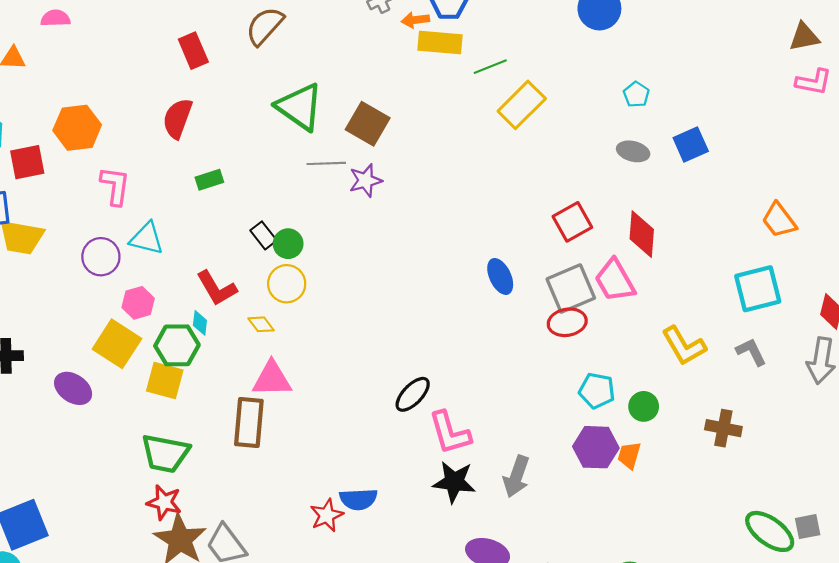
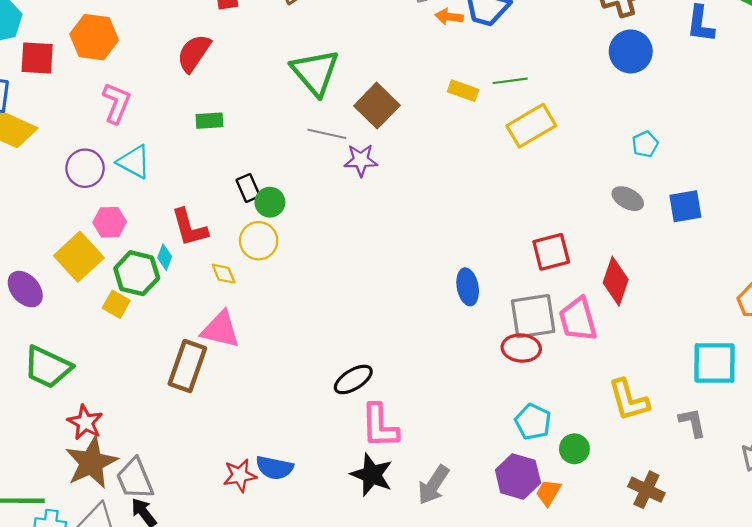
yellow rectangle: (440, 43) -> (463, 91), moved, size x0.7
yellow square: (165, 380) -> (116, 304), size x0.7
green trapezoid: (165, 453) -> (48, 367), moved

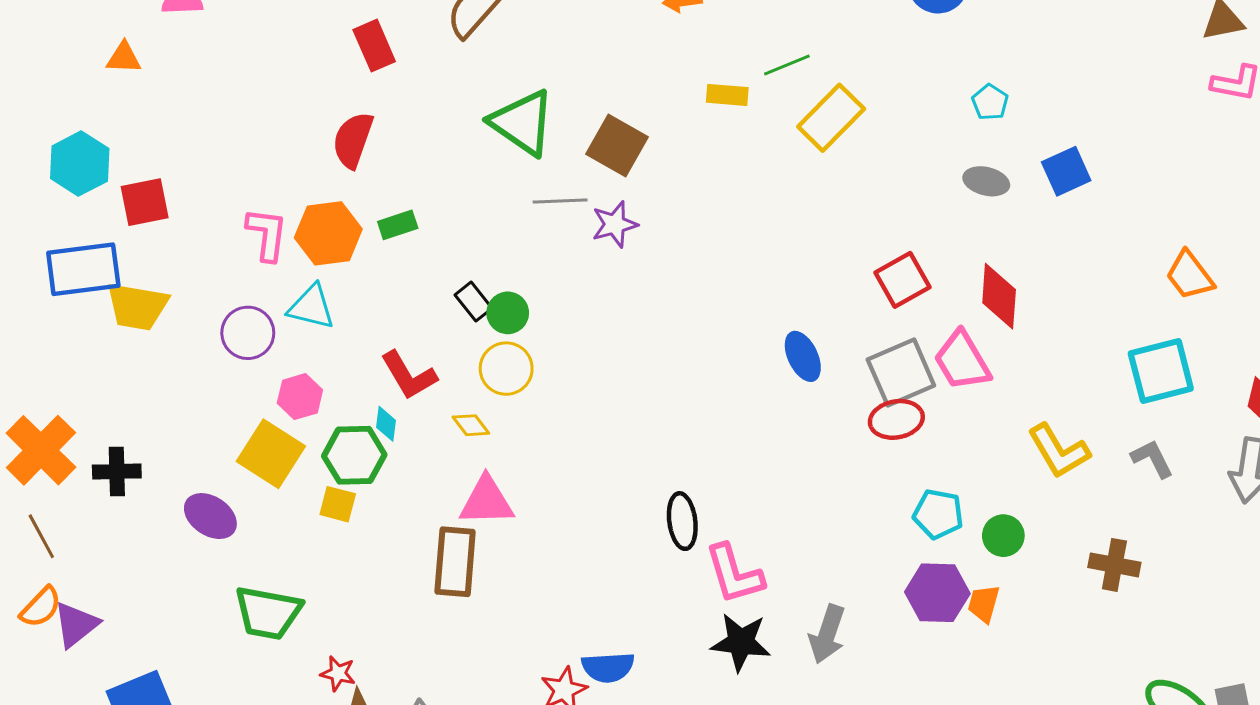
orange hexagon: (94, 37) -> (328, 233), moved
black ellipse: (353, 379) -> (682, 521), turned -51
red star: (85, 422) -> (338, 673), size x0.7

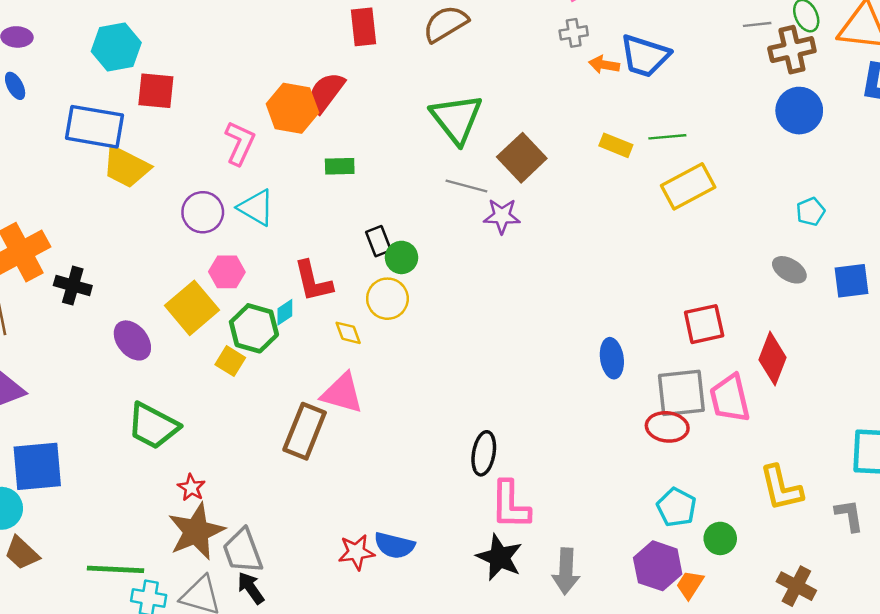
orange hexagon: (328, 233) -> (292, 108), moved
cyan diamond: (386, 424) -> (285, 312), turned 32
gray arrow: (827, 634) -> (566, 571), turned -33

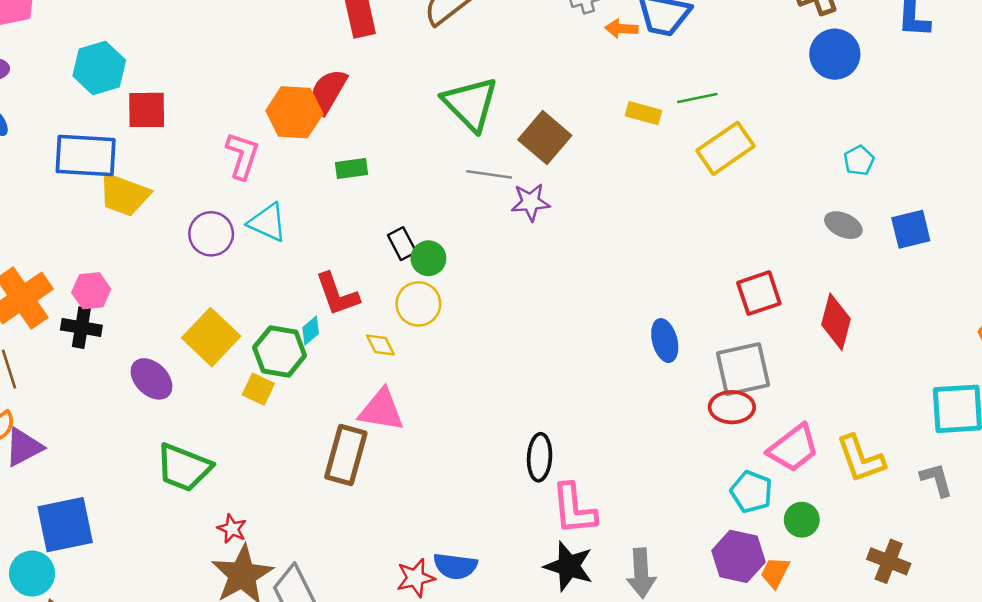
pink hexagon: (227, 272) -> (91, 291), moved
pink trapezoid: (730, 398) -> (793, 448), moved, turned -108

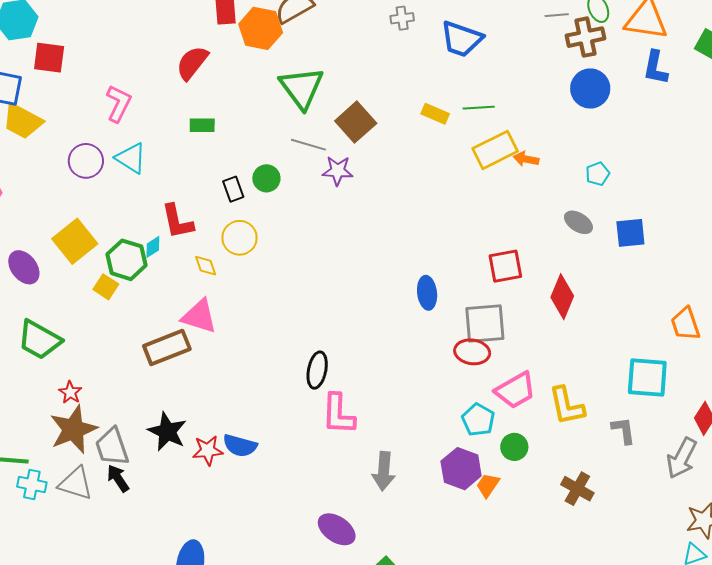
orange arrow: (621, 29) -> (526, 159), moved
orange hexagon: (294, 112) -> (261, 28), moved
green circle: (428, 258) -> (266, 178), moved
brown rectangle: (346, 455) -> (167, 347), turned 45
black star: (569, 566) -> (167, 432), moved

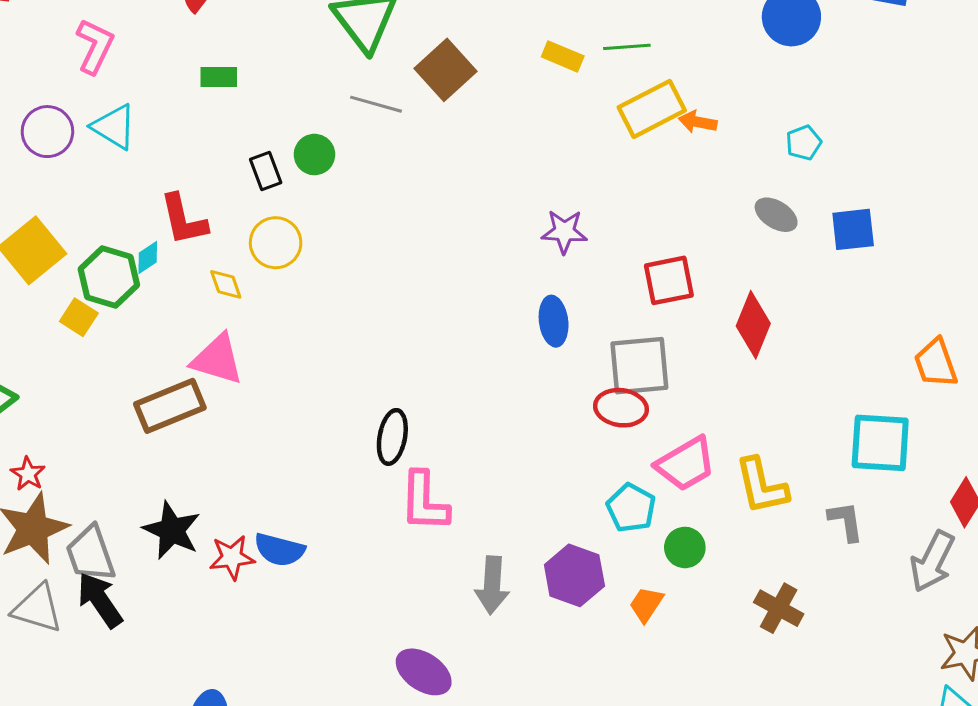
purple star: (338, 171) -> (564, 232), moved
purple hexagon: (461, 469) -> (574, 575), moved
black arrow: (118, 478) -> (100, 600), size x1.4

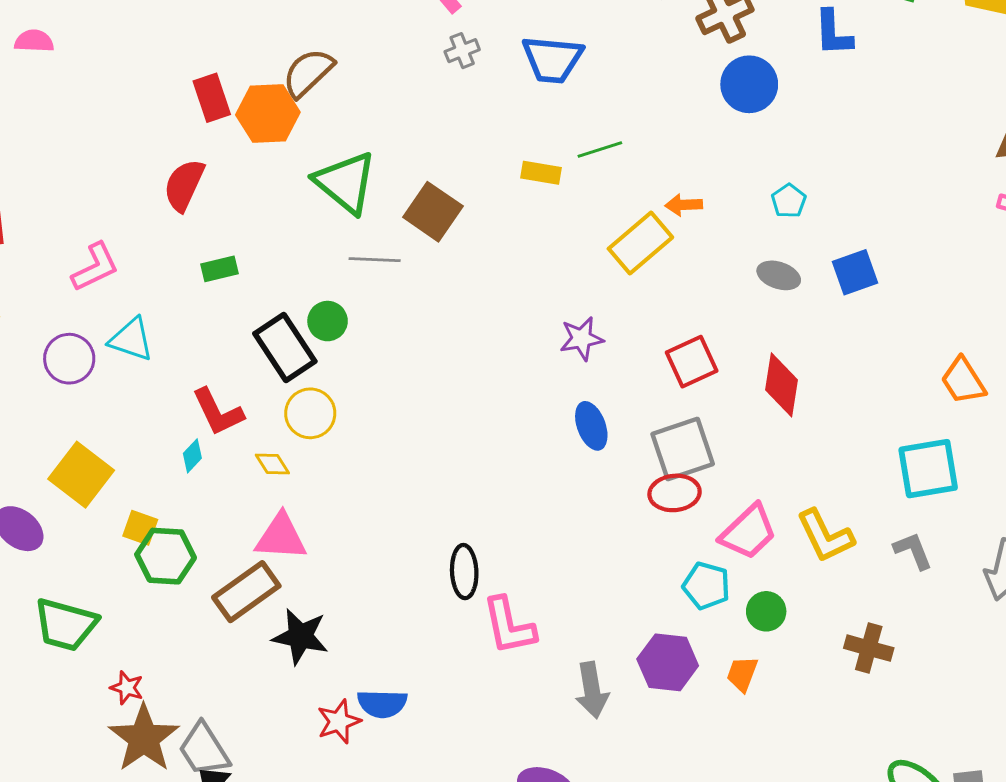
pink L-shape: (95, 46) -> (95, 267), turned 52
yellow rectangle: (652, 109) -> (640, 243), moved
black rectangle: (266, 171) -> (285, 347), size x1.8
green hexagon: (109, 277) -> (166, 556), moved
black star: (172, 530) -> (300, 636), moved

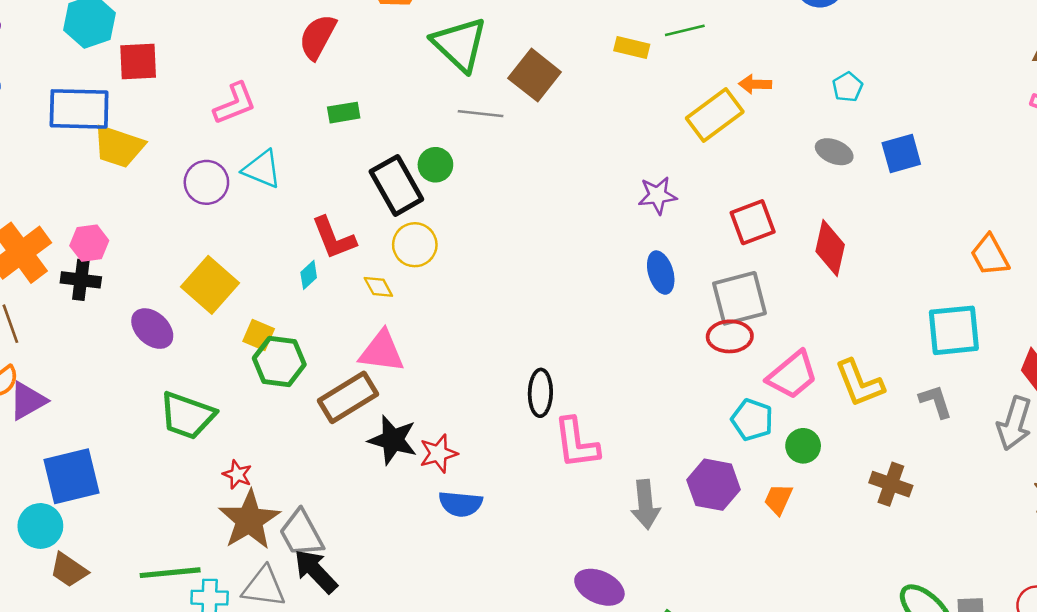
red star: (339, 721) -> (438, 453), moved

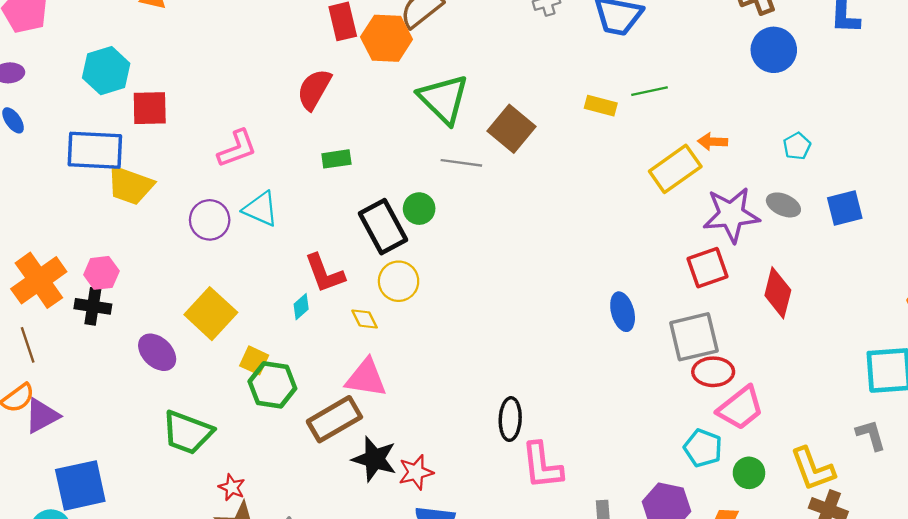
purple star: (657, 195) -> (731, 215), moved, size x1.6
red ellipse: (730, 336) -> (713, 372), moved
yellow L-shape: (859, 383) -> (813, 469), moved

